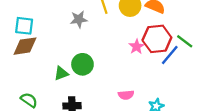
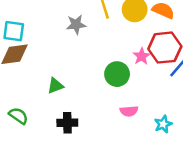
green circle: (82, 64) -> (117, 74), moved

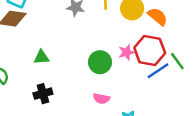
black cross: (67, 123) -> (43, 94), turned -30

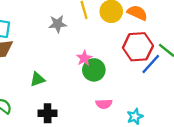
pink star: (127, 52) -> (84, 58), moved
black cross: (43, 94) -> (48, 113), turned 30

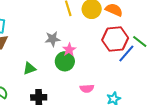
gray star: (58, 24) -> (52, 39), moved
green circle: (94, 70) -> (65, 61), moved

